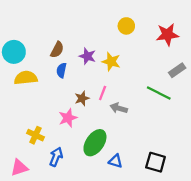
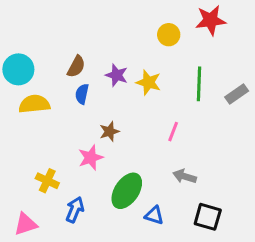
red star: (167, 35) -> (211, 20), moved
pink line: (103, 93) -> (173, 132), moved
green line: (159, 93) -> (199, 84), moved, turned 65
gray arrow: (119, 108) -> (185, 176), moved

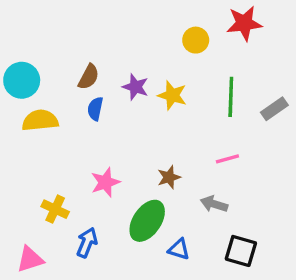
brown star: (109, 132) -> (169, 177), moved
pink line: (173, 132) -> (227, 159), moved, turned 54

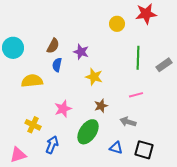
yellow star: (172, 95) -> (94, 77), moved
yellow semicircle: (40, 120) -> (32, 81), moved
blue triangle: (179, 249) -> (116, 148), moved

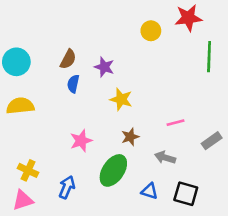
green line: (138, 58) -> (209, 57), moved
gray rectangle: (164, 65) -> (212, 141), moved
yellow semicircle: (32, 81) -> (20, 106), moved
yellow cross: (33, 125) -> (28, 170), moved

